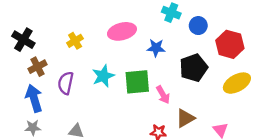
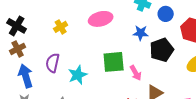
blue star: (156, 48) -> (141, 33), moved
brown cross: (37, 67) -> (18, 49), moved
cyan star: (103, 76) -> (78, 75), moved

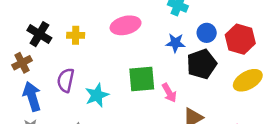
blue circle: (166, 14) -> (207, 33), moved
black cross: (17, 26) -> (39, 34), moved
yellow cross: (61, 27) -> (76, 35), turned 32

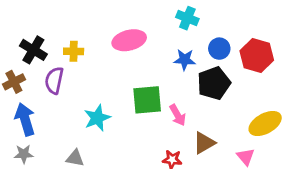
purple semicircle: (66, 80) -> (54, 80), moved
yellow ellipse: (248, 80) -> (265, 123), moved

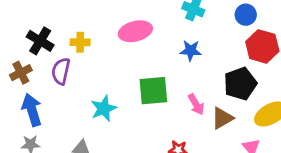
blue circle: (219, 49) -> (246, 15), moved
black pentagon: (214, 83) -> (240, 84), moved
pink arrow: (178, 115) -> (196, 104), moved
brown triangle: (204, 143) -> (222, 118), moved

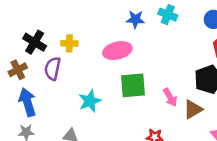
pink ellipse: (135, 31) -> (117, 51), moved
blue star: (191, 51) -> (135, 19), moved

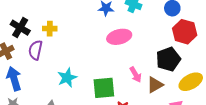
pink ellipse: (117, 51) -> (119, 37), moved
green square: (133, 85) -> (104, 88), moved

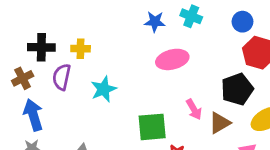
black cross: (20, 28) -> (41, 47), turned -30
cyan star: (67, 78) -> (103, 89), moved

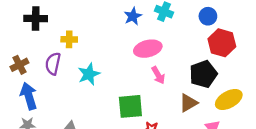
blue star: (155, 22) -> (133, 16), turned -30
black cross: (41, 47) -> (36, 19), moved
pink arrow: (194, 109) -> (158, 75), moved

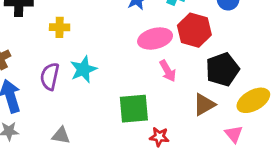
red hexagon: (222, 43) -> (194, 30), moved
purple semicircle: (53, 64) -> (50, 76), moved

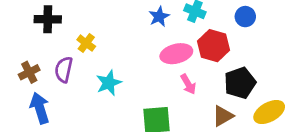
yellow cross: (60, 27) -> (86, 43), turned 36
purple semicircle: (50, 76) -> (64, 70), moved

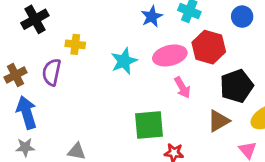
black cross: (48, 19) -> (35, 19), turned -30
yellow cross: (86, 43) -> (75, 44), turned -30
cyan star: (109, 83) -> (124, 61), moved

